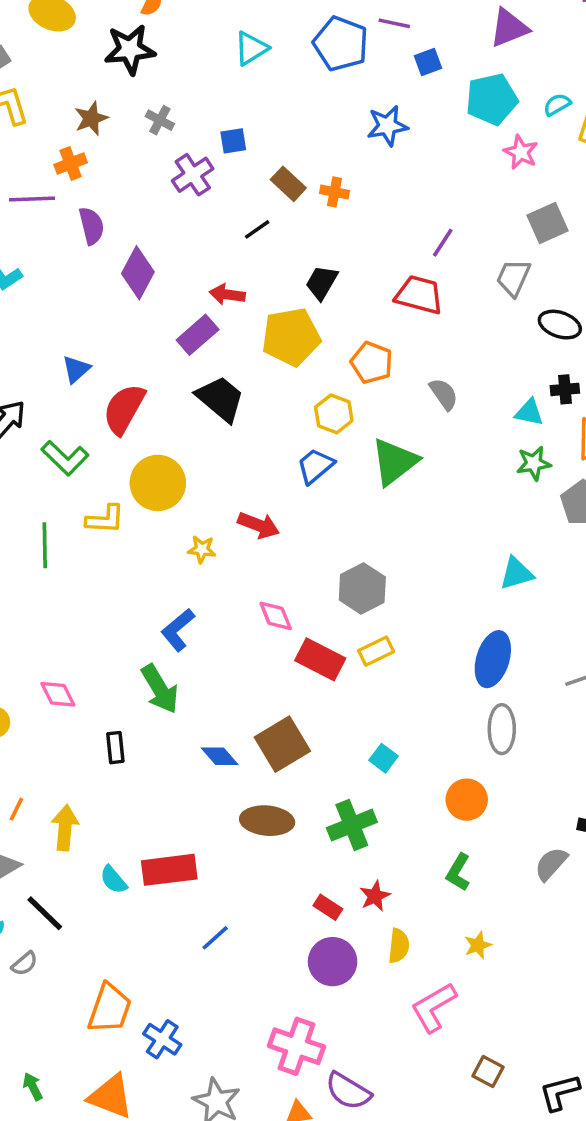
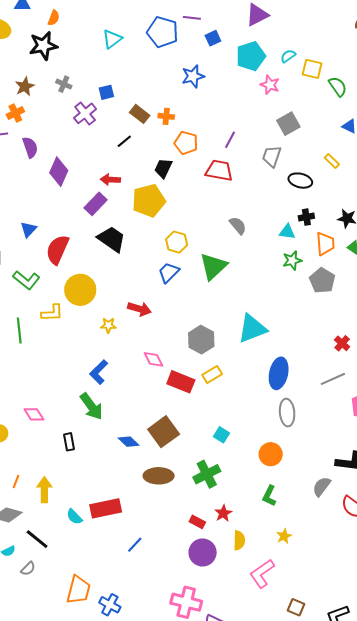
orange pentagon: (372, 363) -> (186, 143), moved
cyan triangle: (516, 573) -> (252, 329), moved, size x1.5

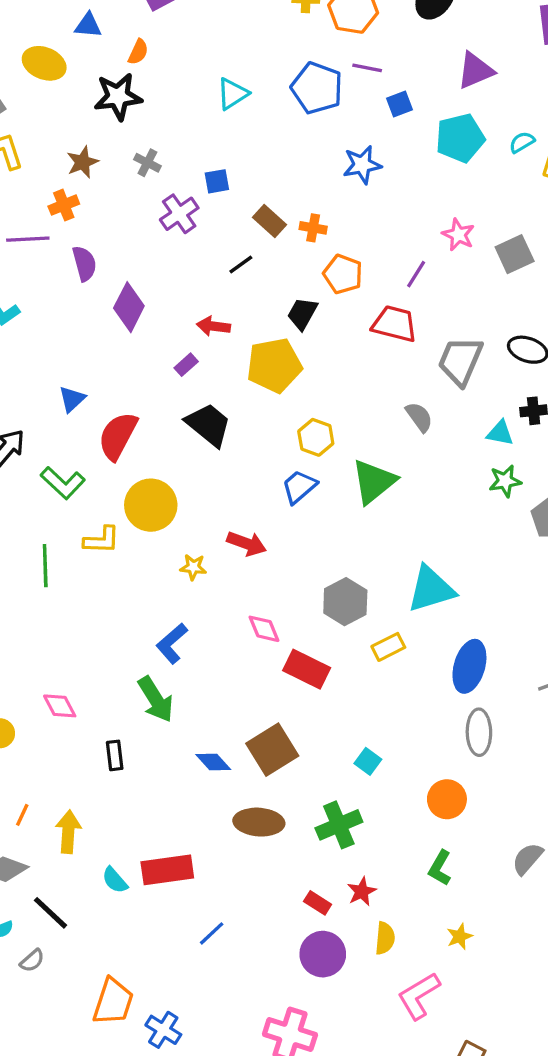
pink star: (270, 85) -> (458, 235), moved
gray trapezoid: (272, 156) -> (460, 361), moved, size x1.4
purple rectangle: (96, 204) -> (186, 365), size x0.6
yellow rectangle: (212, 374) -> (388, 647), moved

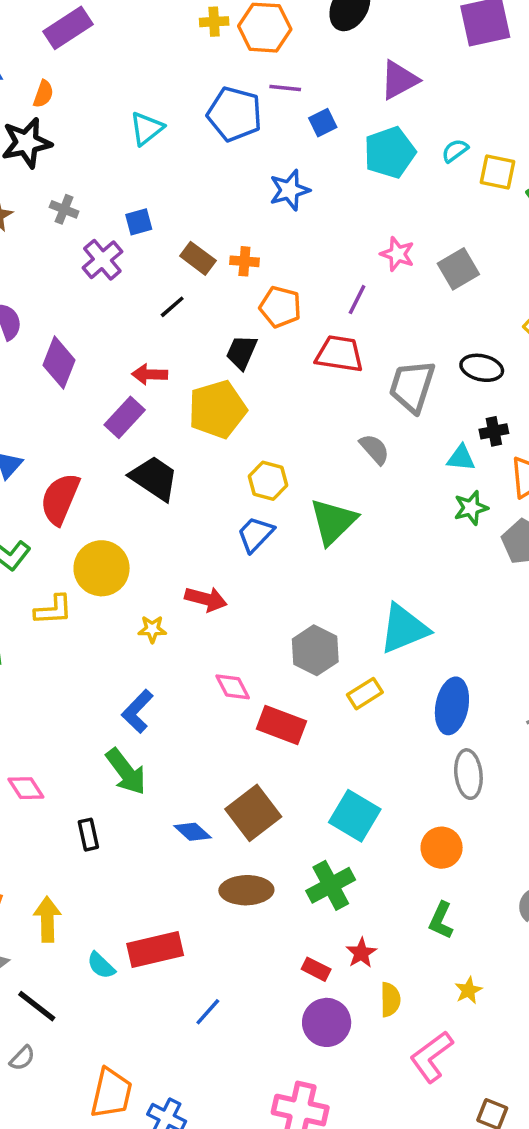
purple rectangle: (186, 365) -> (125, 417), size x1.6
cyan square: (368, 761) -> (355, 816), size x1.8

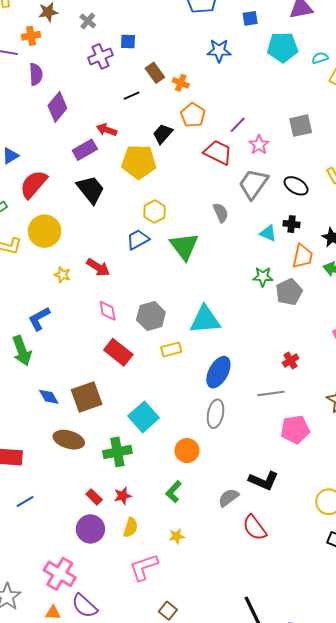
pink star: (397, 254) -> (259, 145), moved
green star: (471, 508) -> (263, 277), moved
green triangle: (333, 522) -> (184, 246), turned -40
pink diamond: (233, 687) -> (108, 311), moved

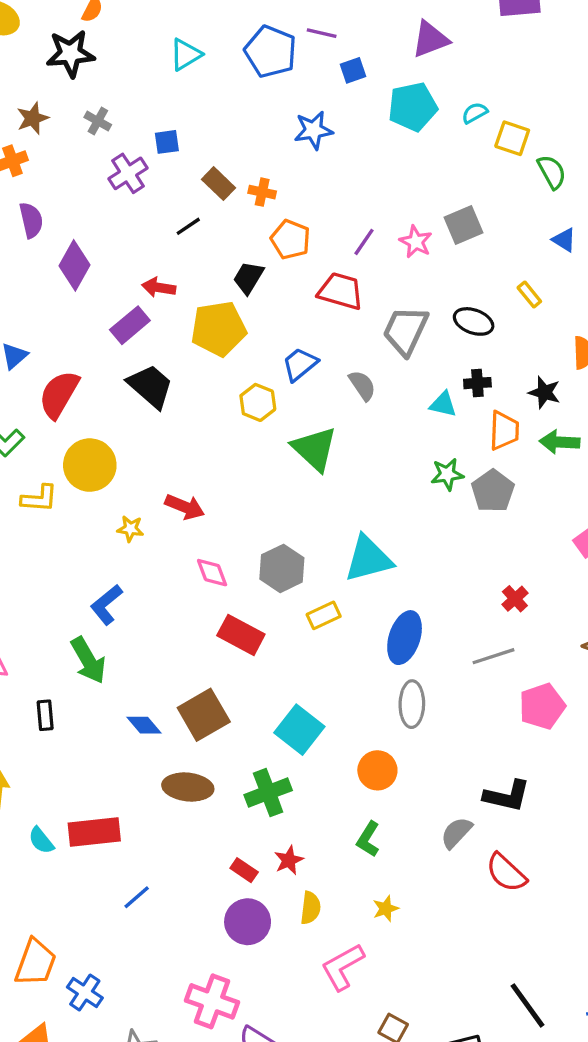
pink star: (259, 145) -> (416, 242), moved
blue trapezoid: (138, 239) -> (300, 364), moved

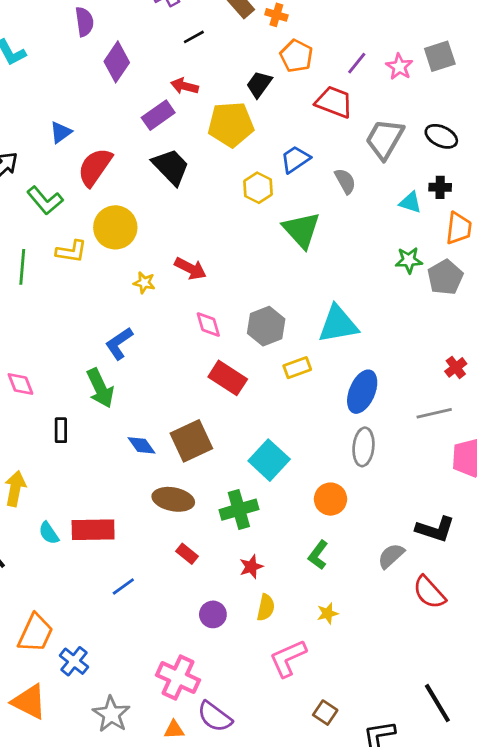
black line: (188, 226) -> (194, 37), moved
red rectangle: (244, 870) -> (187, 554), moved
purple circle: (248, 922) -> (213, 614), size x0.7

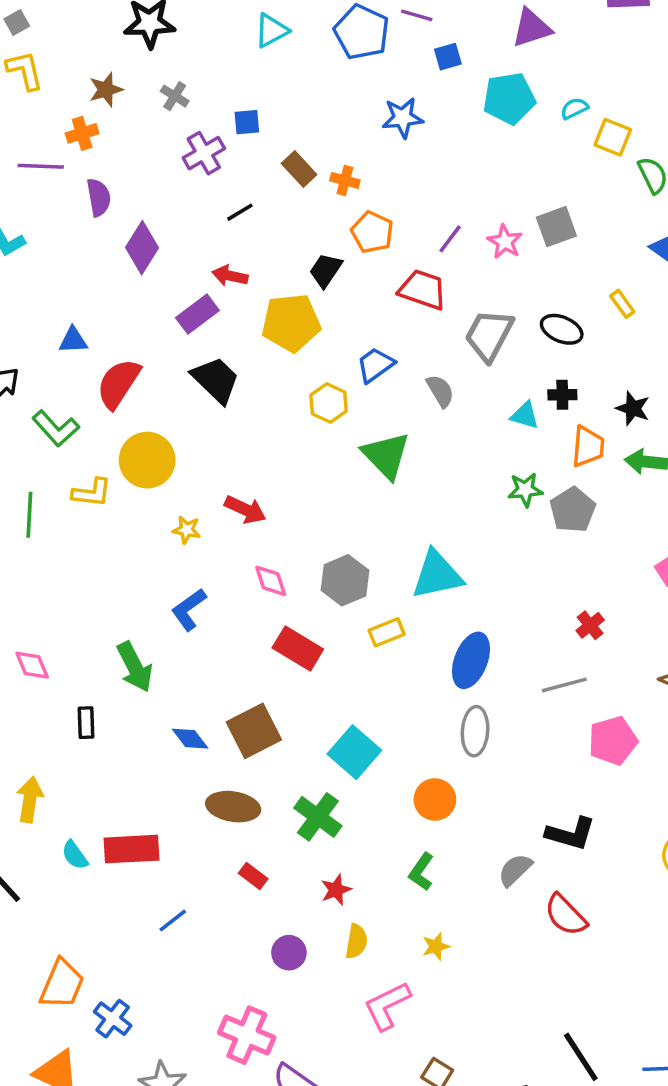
blue triangle: (61, 132) -> (73, 340), turned 35
blue L-shape: (119, 343) -> (189, 609), moved
green cross: (239, 510) -> (318, 817), turned -36

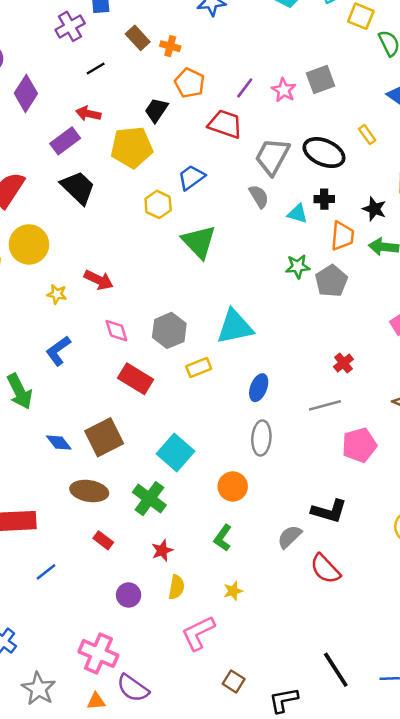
black ellipse: (562, 329) -> (324, 153), size x1.4
gray semicircle: (440, 391) -> (259, 196), moved
blue ellipse: (471, 660) -> (259, 388), size x0.7

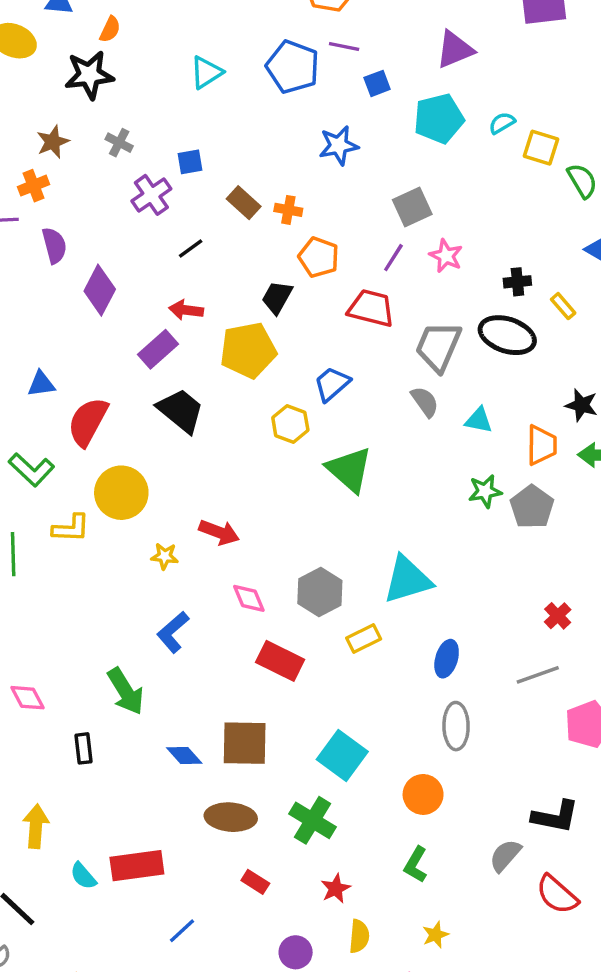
gray square: (320, 80) -> (412, 207), moved
black cross: (324, 199) -> (517, 282), moved
brown square: (104, 437) -> (245, 743), turned 33

